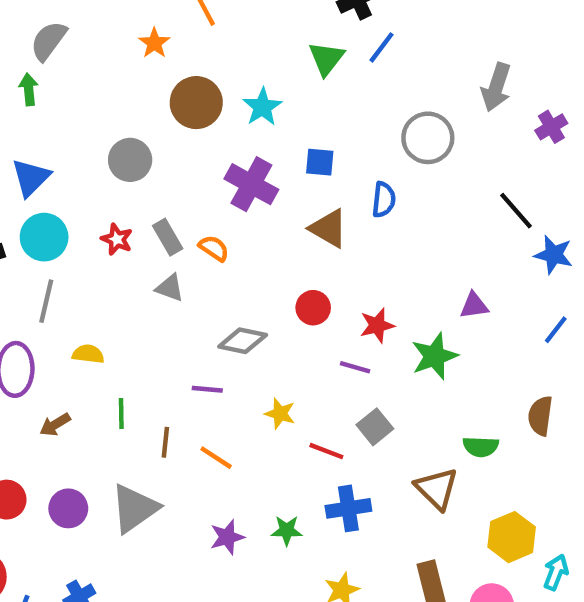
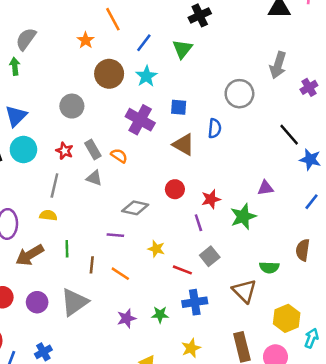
blue line: (382, 47) -> (144, 43), moved
gray line: (46, 301) -> (54, 186), moved
purple line: (355, 367) -> (198, 223), turned 56
brown arrow: (55, 425) -> (30, 255), size x1.6

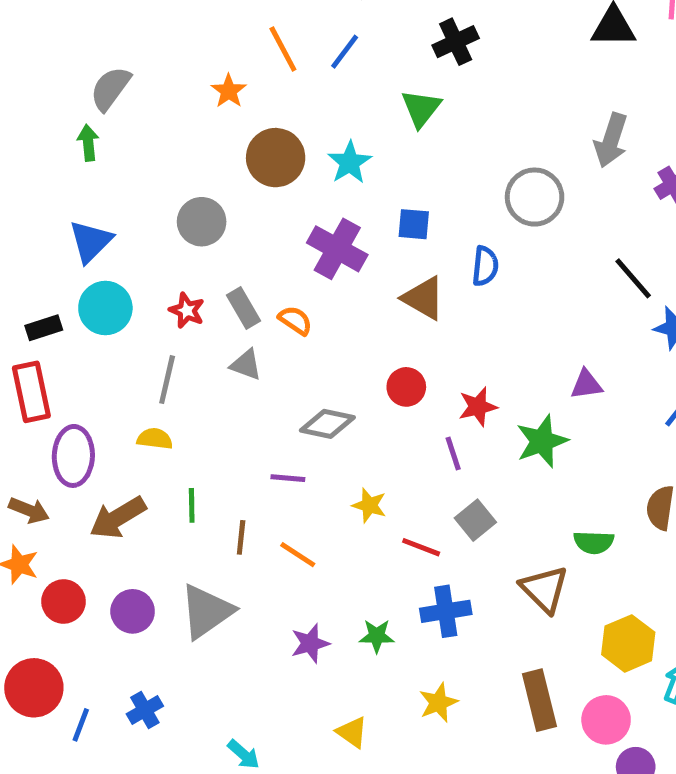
blue line: (144, 43) -> (345, 52), moved

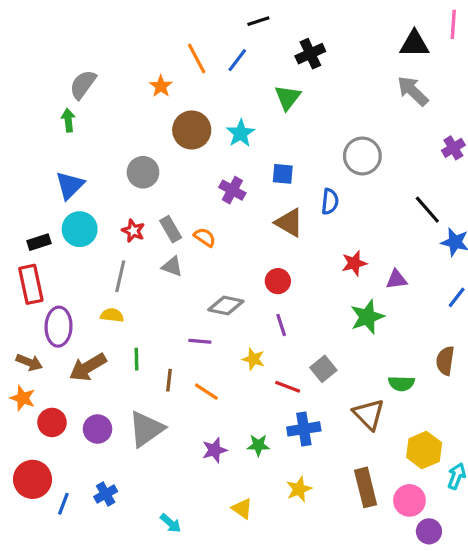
gray arrow: (611, 140) -> (413, 91), moved, turned 116
purple cross: (337, 249) -> (232, 190), size x0.7
red star: (478, 407) -> (354, 263), moved
purple line: (453, 454) -> (281, 325), moved

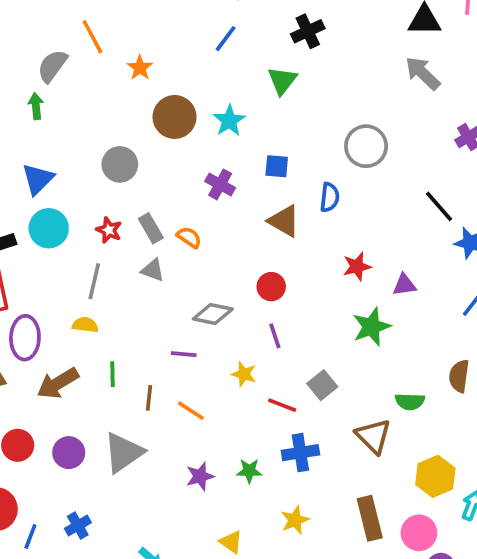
orange line: (197, 58) -> (92, 37), moved

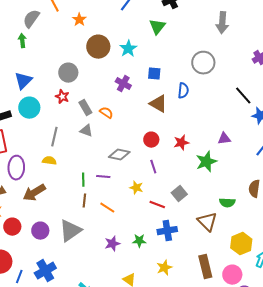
gray arrow: (423, 73) -> (222, 23), moved, turned -130
red star: (109, 230) -> (62, 97), moved
red star: (357, 267) -> (181, 143), moved
green line: (113, 374) -> (83, 180), moved
blue cross: (78, 526) -> (45, 271), size x1.5

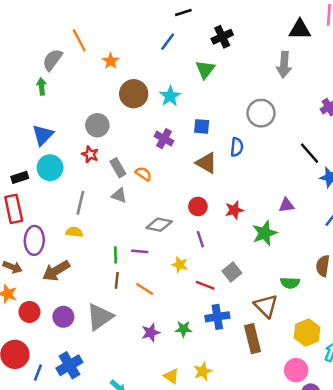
brown rectangle: (205, 267) -> (252, 339), moved
yellow star: (164, 268) -> (203, 371), moved

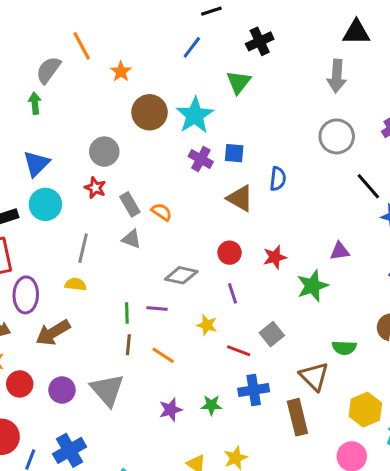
cyan star: (170, 96) -> (195, 115), size x1.4
gray circle: (261, 113) -> (337, 136), moved
purple cross: (164, 139) -> (201, 159), moved
gray triangle: (100, 317) -> (107, 390), turned -36

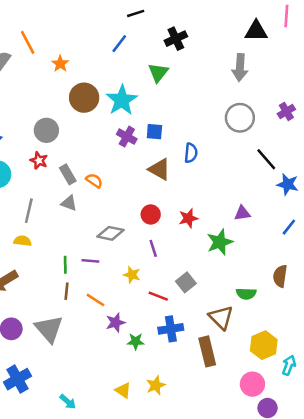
purple star: (171, 410) -> (116, 323), moved

